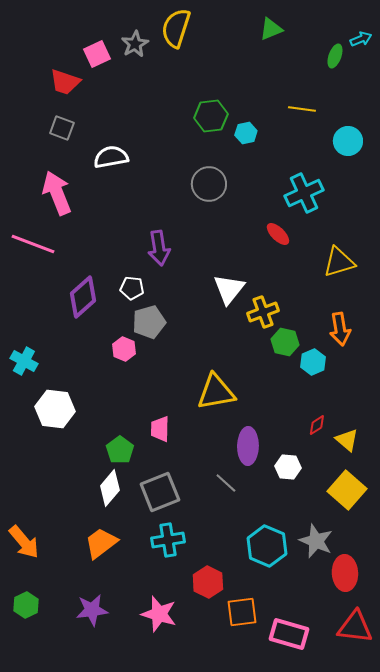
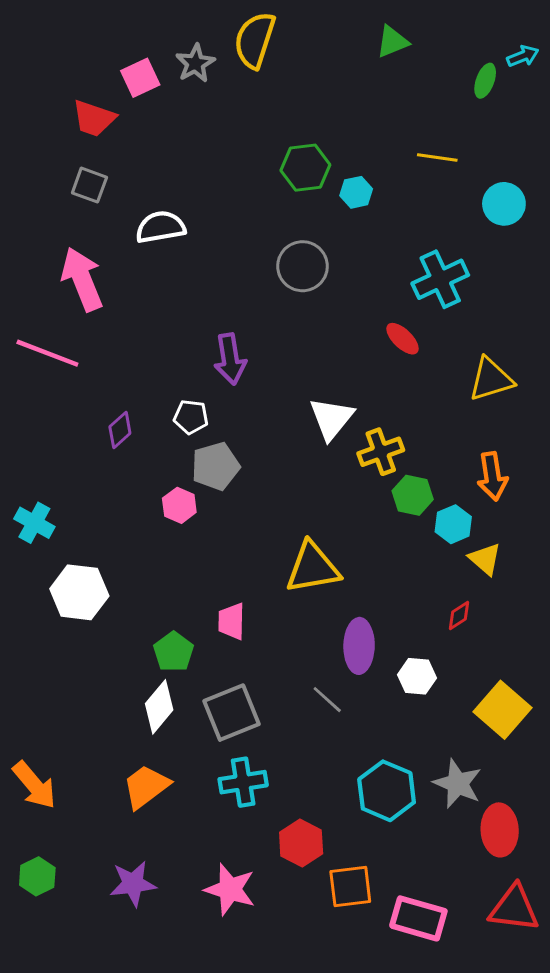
purple diamond: (83, 297) -> (120, 430), size x0.6
yellow triangle: (347, 440) -> (485, 559), moved

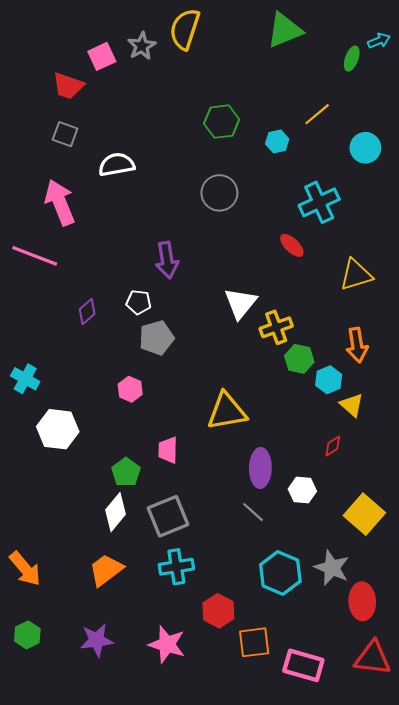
green triangle: (392, 42) -> (285, 30), size x1.5
yellow line: (437, 158) -> (317, 114), turned -48
cyan hexagon: (356, 192) -> (277, 141), moved
pink hexagon: (179, 505) -> (130, 389), moved
gray line: (327, 700) -> (253, 512), moved

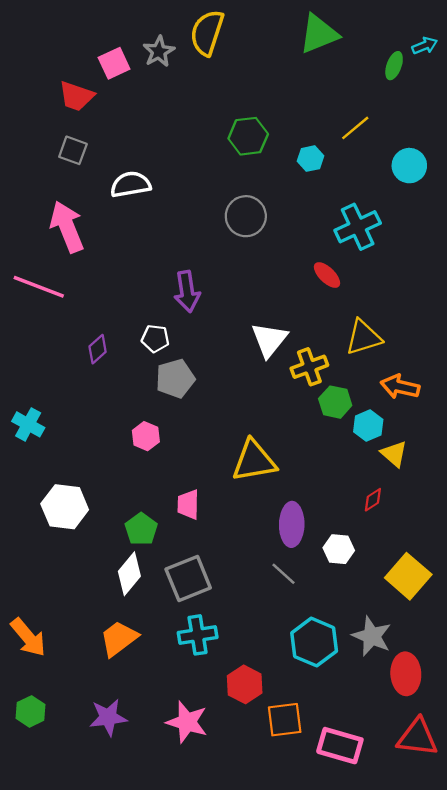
yellow triangle: (356, 275) -> (363, 337), moved
orange arrow: (357, 345) -> (400, 387), turned 112
white hexagon: (58, 429) -> (65, 507), moved

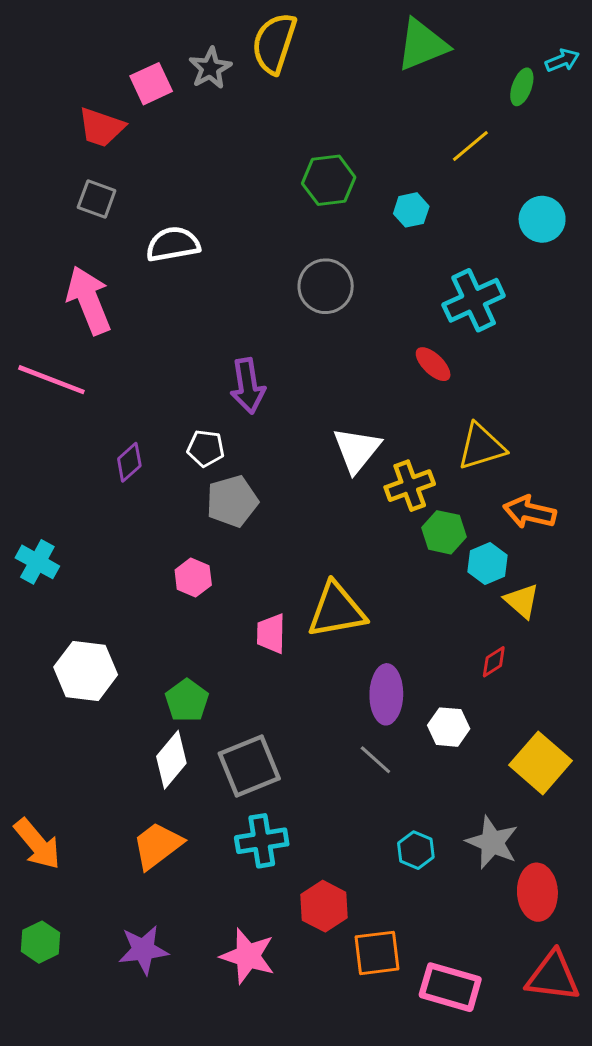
yellow line: (355, 128) -> (470, 146), moved
pink trapezoid: (188, 504) -> (271, 634), moved
cyan hexagon: (314, 642) -> (416, 850), size x0.6

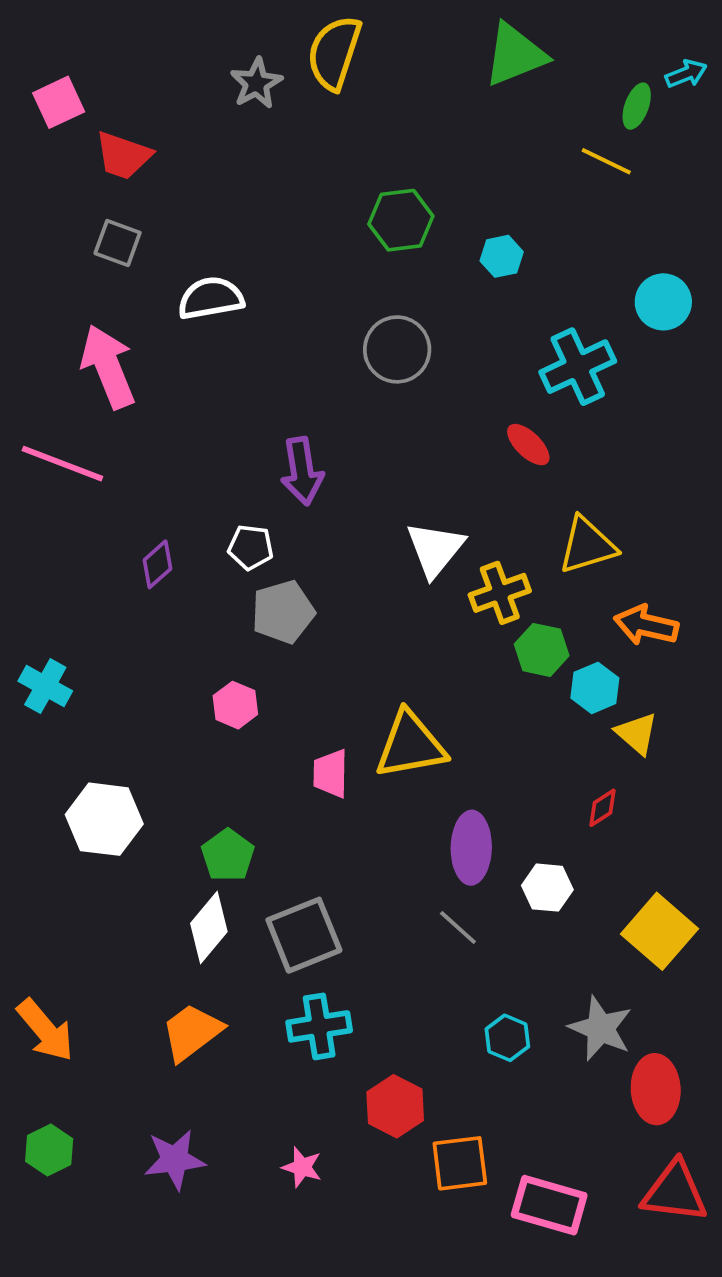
pink square: (151, 84) -> (59, 102), moved
yellow line: (470, 146) -> (606, 161), moved, turned 66
cyan circle: (542, 219) -> (663, 302), moved
pink star: (248, 956) -> (302, 1167), size x0.6

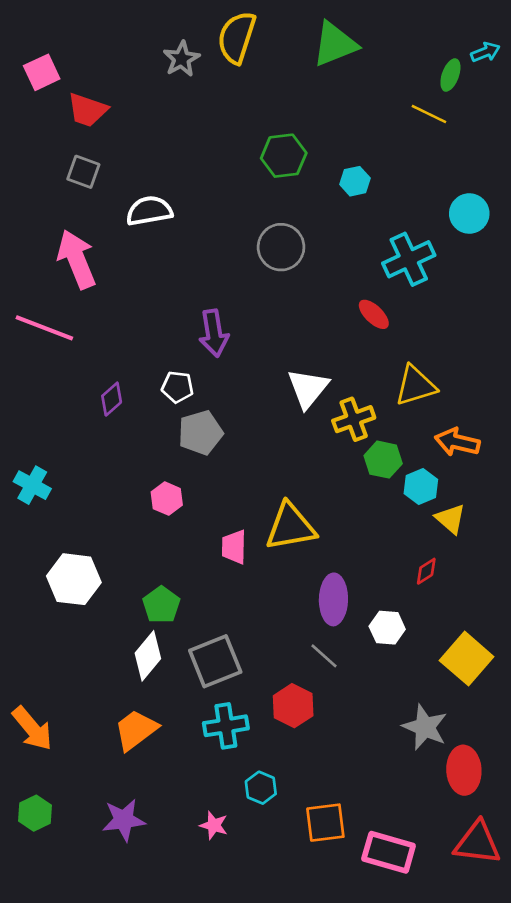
green triangle: (515, 55) -> (335, 44), moved
cyan hexagon: (507, 1038) -> (261, 788), moved
red hexagon: (395, 1106) -> (293, 706), moved

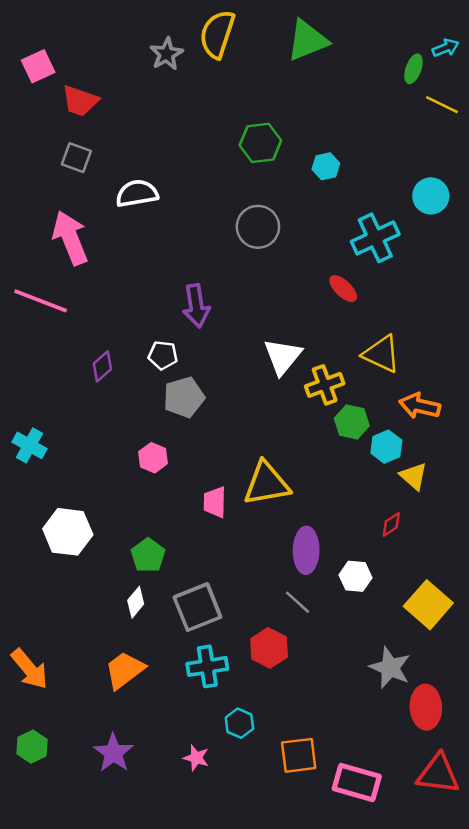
yellow line: (429, 114) -> (442, 105), moved
yellow triangle: (415, 386) -> (381, 354), turned 42
white diamond: (148, 656) -> (136, 602), size x0.7
purple star: (124, 820) -> (113, 753), turned -30

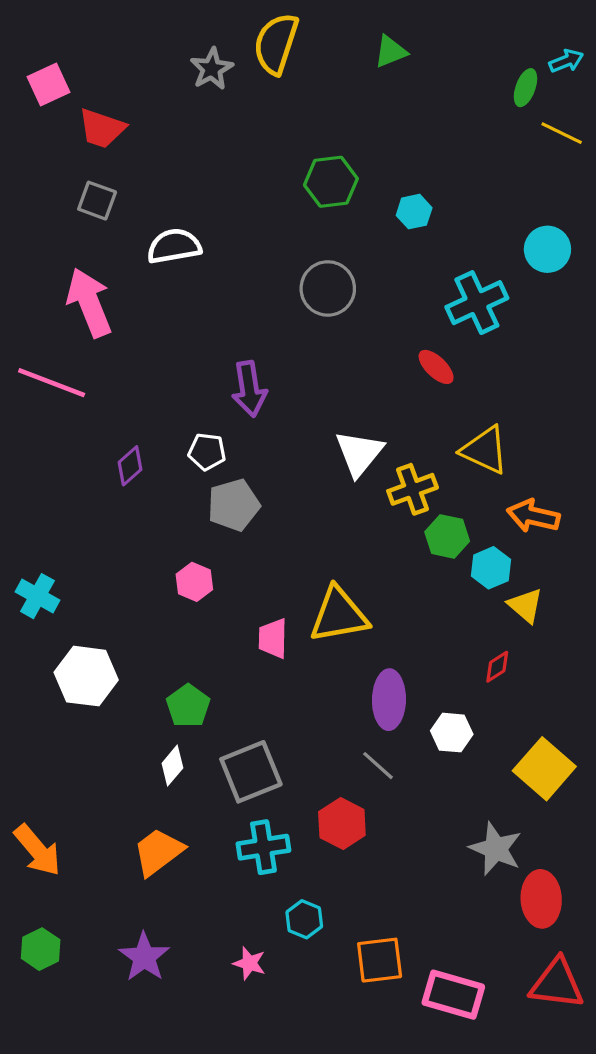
green triangle: (307, 40) -> (391, 52), size x0.6
cyan cross: (29, 445) -> (37, 596), moved

